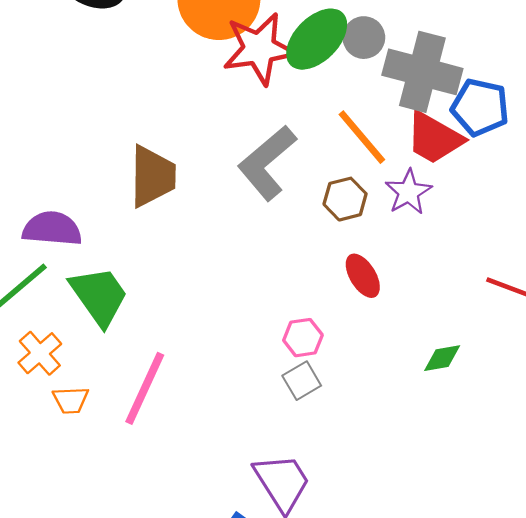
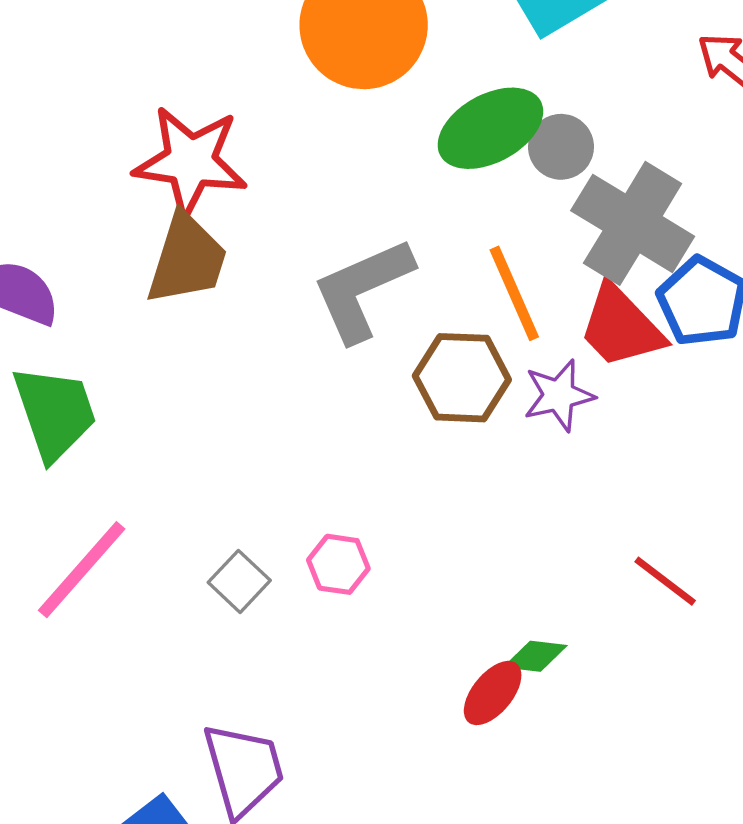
red star: (259, 49) -> (191, 162), moved
brown hexagon: (345, 199) -> (462, 378), size x1.4
red ellipse: (363, 276) -> (493, 693), moved, turned 54
gray square: (302, 381) -> (239, 581), moved, turned -33

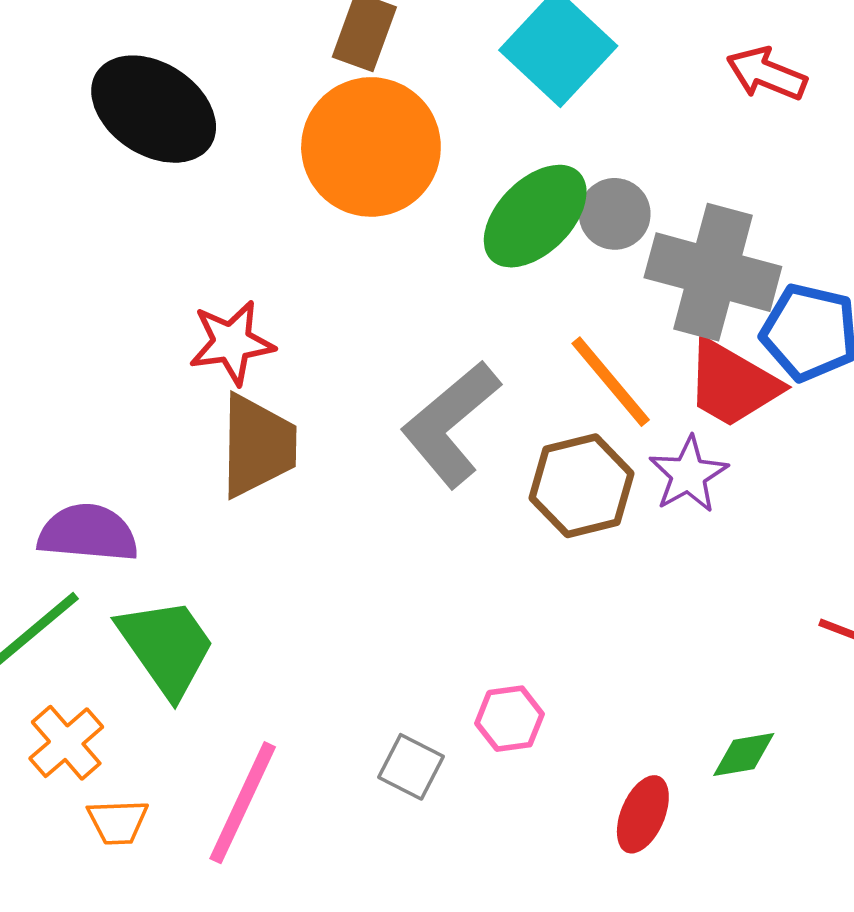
red star: (191, 162) -> (232, 343), size x0.7
red ellipse: (493, 693) -> (643, 814), moved

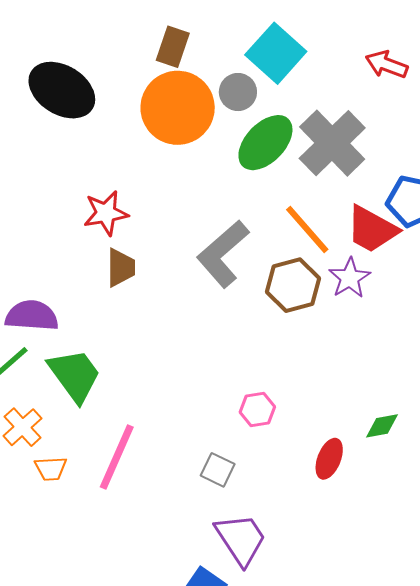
gray circle: (615, 214) -> (238, 92), moved
gray cross: (713, 272) -> (332, 143), moved, turned 32
brown trapezoid: (258, 446) -> (121, 268), size x0.7
gray square: (411, 767) -> (218, 470), moved

